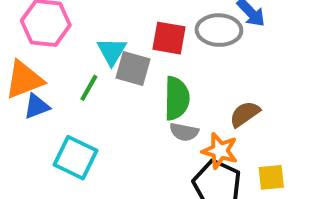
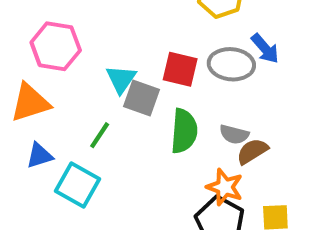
green line: (89, 88) -> (100, 135), moved
blue triangle: (37, 106) -> (39, 156), moved
gray semicircle: (184, 132) -> (234, 134), moved

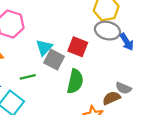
gray ellipse: (231, 64) -> (107, 31), moved
gray semicircle: (234, 134) -> (124, 88), moved
green line: (100, 135) -> (28, 77), turned 35

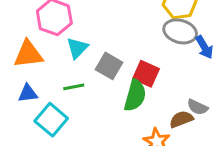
red square: (78, 47) -> (146, 74), moved
cyan triangle: (44, 48) -> (77, 48), moved

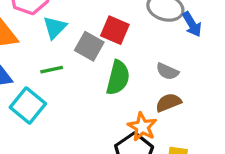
red square: (146, 74) -> (115, 30), moved
gray semicircle: (198, 107) -> (167, 71), moved

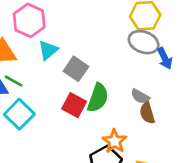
red square: (115, 30) -> (74, 105), moved
green line: (52, 70) -> (14, 81), moved, turned 36
brown semicircle: (168, 103) -> (147, 113), moved, turned -90

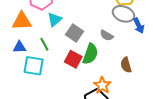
green line: (14, 81) -> (44, 44), moved, turned 32
gray semicircle: (140, 96) -> (107, 35), moved
cyan square: (19, 114) -> (34, 66), turned -35

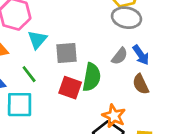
blue arrow: (139, 26) -> (141, 55), moved
gray square: (75, 33) -> (66, 53), turned -30
gray semicircle: (107, 35) -> (120, 56), moved, turned -72

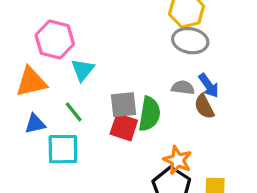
gray square: (66, 53) -> (123, 105), moved
gray semicircle: (120, 56) -> (183, 88), turned -120
brown semicircle: (141, 84) -> (204, 107), moved

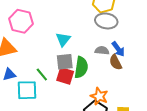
cyan triangle: (83, 70) -> (63, 39), moved
green line: (74, 112) -> (42, 75), moved

